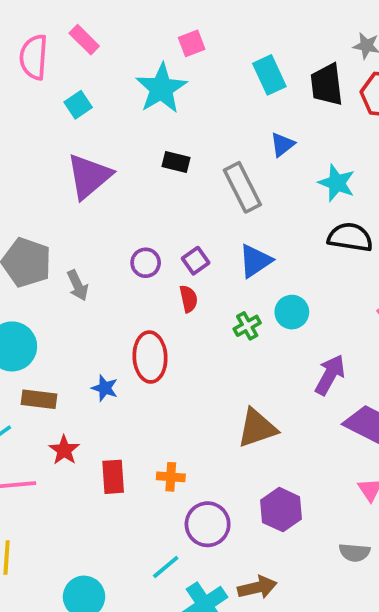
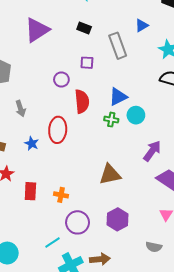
purple square: (196, 261) -> (87, 63), moved, turned 32
blue triangle: (255, 261) -> (118, 97), moved
gray arrow: (78, 285) -> (20, 108), moved
red semicircle: (189, 299) -> (82, 101), size x1.6
green cross: (247, 326) -> (111, 120), turned 32

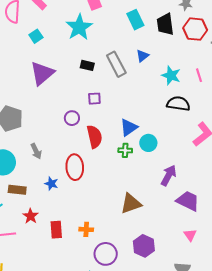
gray rectangle: (118, 46) -> (116, 64), moved

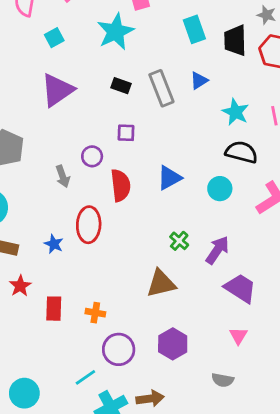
cyan circle: (148, 143) -> (220, 189), moved
green cross: (125, 150) -> (179, 241), moved, turned 32
gray arrow: (36, 151) -> (63, 176), moved

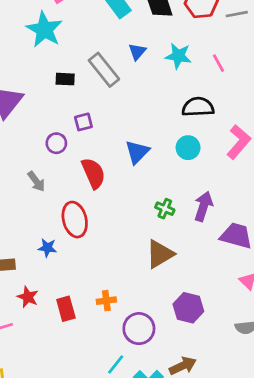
cyan star: (235, 112) -> (178, 56), moved
purple circle: (92, 156) -> (56, 143), moved

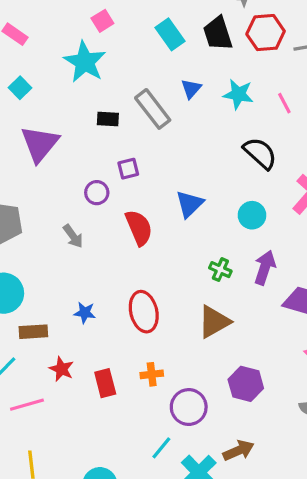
black semicircle: (198, 107) -> (260, 153), turned 44
cyan circle: (188, 148) -> (252, 215), moved
red ellipse: (75, 220) -> (144, 312), moved

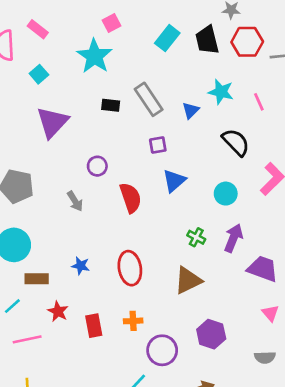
cyan rectangle: (170, 34) -> (167, 38), turned 70
blue triangle: (191, 89) -> (191, 110), moved
purple square: (128, 169) -> (158, 145), moved

